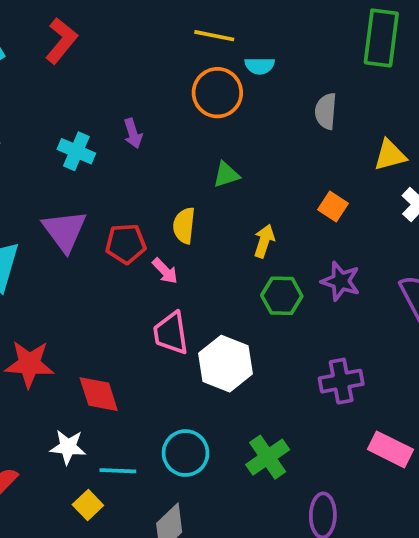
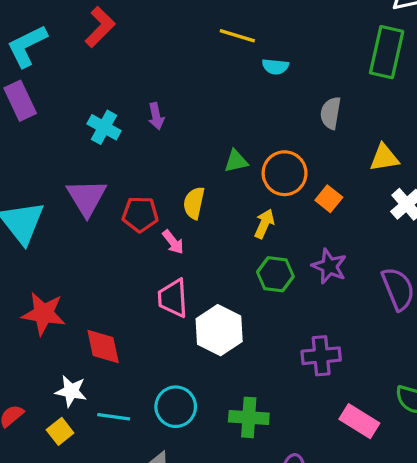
orange circle: (217, 93) -> (285, 173), moved
green cross: (268, 457) -> (249, 417), turned 33
yellow square: (88, 505) -> (60, 431), moved

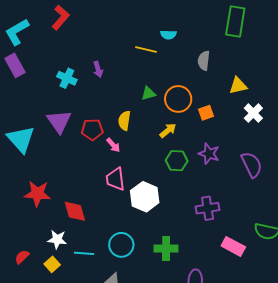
yellow line: (237, 36) -> (146, 49), moved
orange square: (329, 199) -> (206, 113), turned 35
yellow arrow: (264, 224) -> (168, 130), turned 30

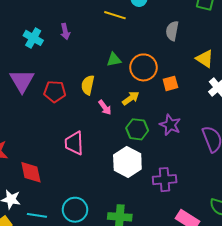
yellow triangle: (238, 86) -> (205, 59), turned 42
pink arrow: (113, 145) -> (105, 107), moved
white hexagon: (145, 197) -> (127, 162), moved

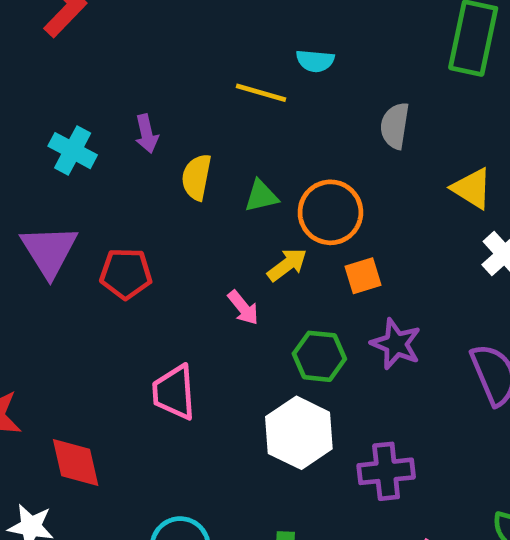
orange square: (170, 83) -> (363, 276), moved
yellow semicircle: (88, 85) -> (197, 177), moved
yellow arrow: (131, 98) -> (287, 265), moved

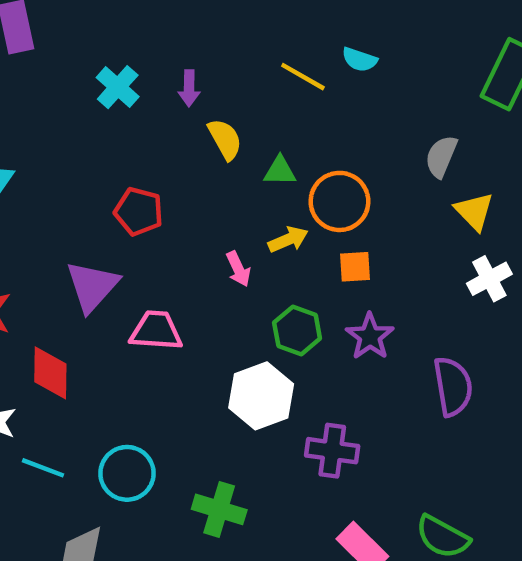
gray semicircle: (395, 126) -> (441, 156), moved
yellow semicircle: (197, 177) -> (225, 139), turned 126
purple triangle: (49, 251) -> (92, 286), moved
pink trapezoid: (174, 392) -> (156, 331), turned 84

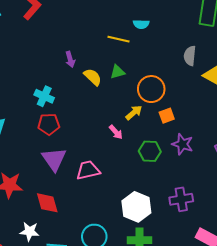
cyan cross: (118, 87) -> (44, 96), moved
green triangle: (280, 171) -> (118, 72), moved
red pentagon: (139, 211) -> (49, 124), moved
white hexagon: (261, 396) -> (136, 207), moved

